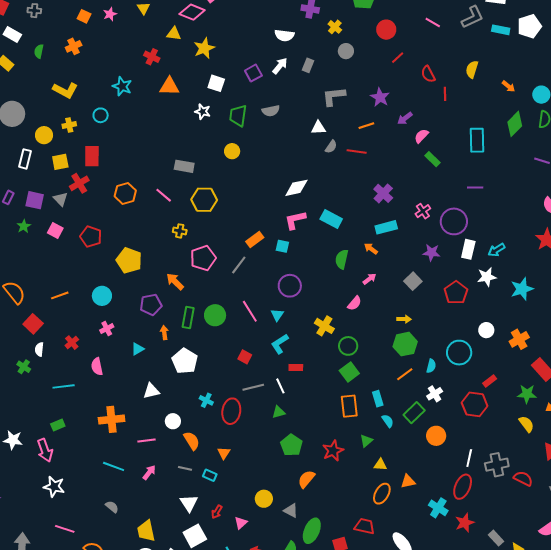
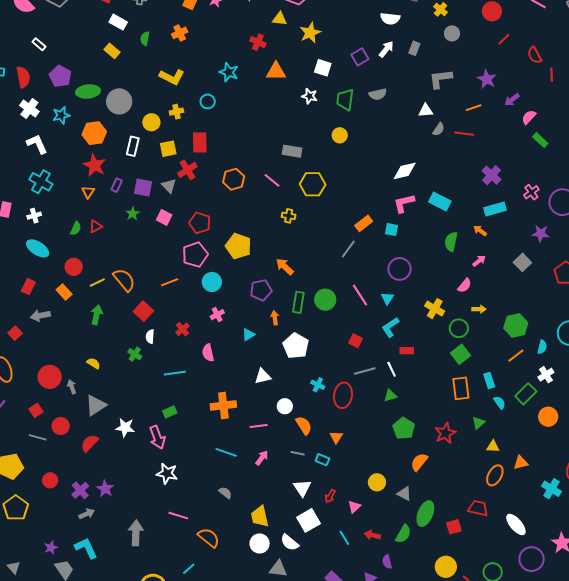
pink pentagon: (203, 258) -> (195, 255), moved
yellow arrow: (404, 319) -> (479, 309), moved

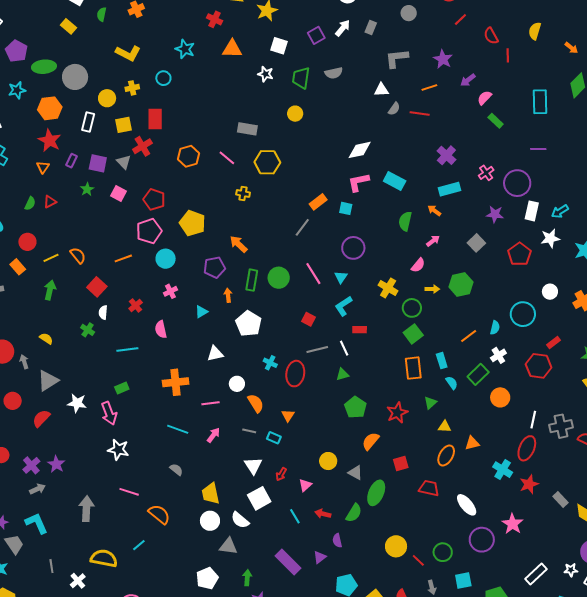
orange semicircle: (124, 280) -> (78, 255), size x0.7
green hexagon: (516, 325) -> (461, 284), moved
red square: (454, 527) -> (401, 464), moved

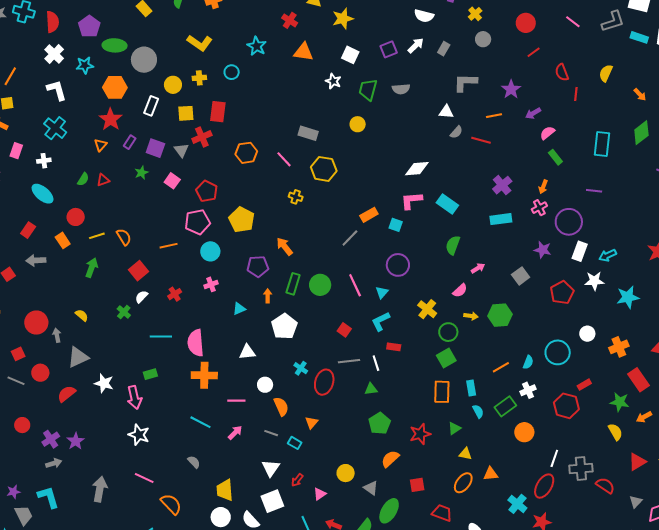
orange arrow: (434, 211) -> (543, 187), moved, turned -112
white semicircle: (103, 312) -> (141, 297), turned 32
pink semicircle: (161, 329) -> (196, 343), moved, size x1.5

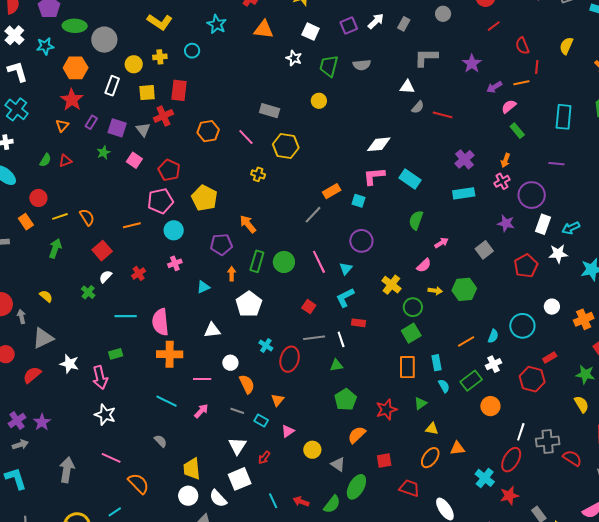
orange line: (494, 116) -> (521, 83), moved
pink triangle: (320, 494) -> (288, 431), moved

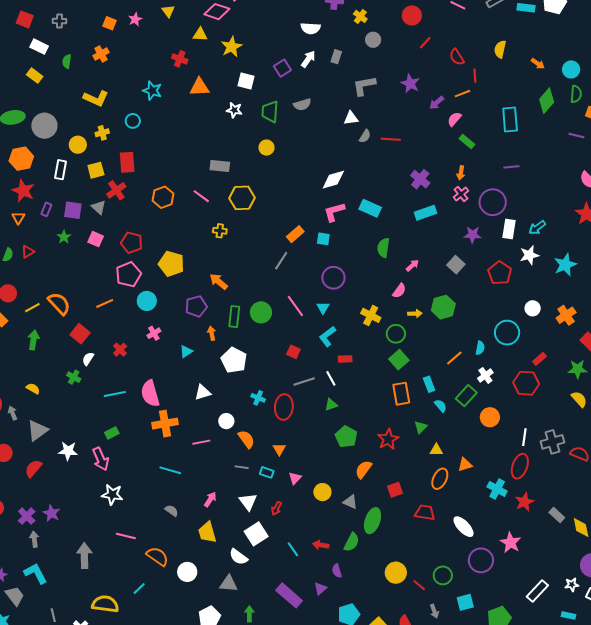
orange semicircle: (87, 217) -> (59, 304), size x1.4
pink arrow: (201, 411) -> (210, 499), moved
gray arrow: (20, 445) -> (34, 539), turned -70
white circle: (188, 496) -> (187, 572), moved

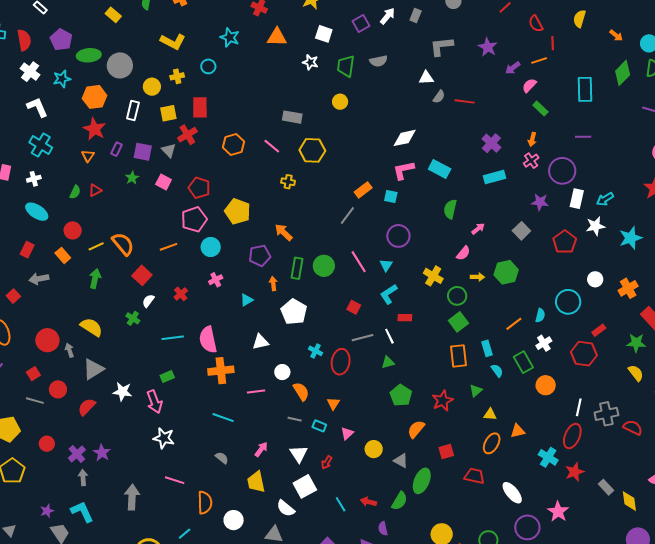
yellow semicircle: (33, 389) -> (91, 327), size x1.6
green rectangle: (466, 396) -> (523, 362), turned -75
orange semicircle: (157, 556) -> (205, 503), turned 50

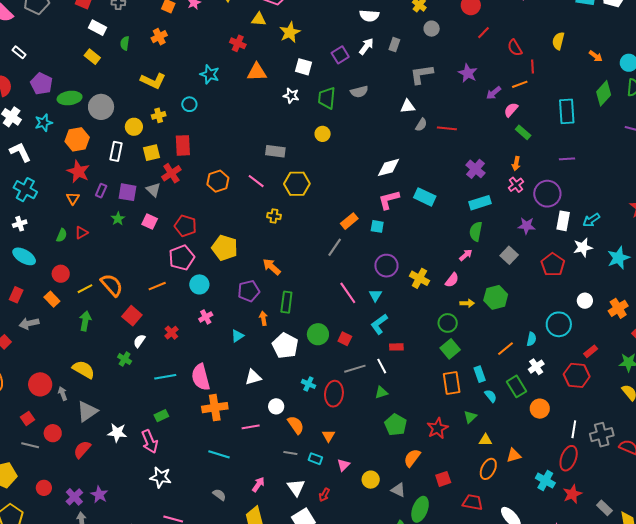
green semicircle: (450, 209) -> (476, 231), moved
green circle: (324, 266) -> (318, 334), moved
yellow cross: (433, 276) -> (419, 278), moved

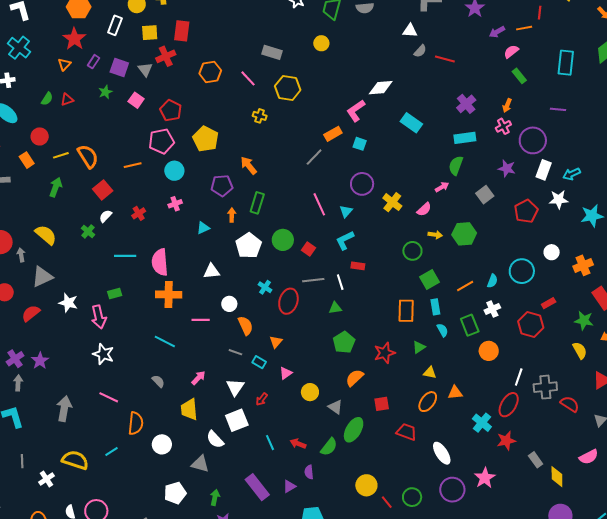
pink L-shape: (389, 200) -> (356, 111), moved, turned -30
green square: (450, 349) -> (429, 280), moved

